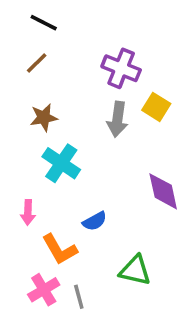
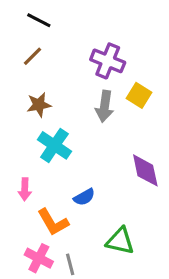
pink cross: (44, 290) -> (39, 258), turned -32

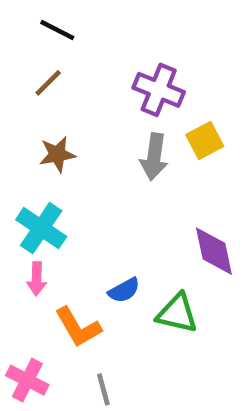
yellow square: (139, 95) -> (205, 141), turned 30
cyan cross: (54, 145) -> (41, 228), moved
green triangle: (120, 241) -> (177, 313), moved
pink cross: (39, 258) -> (27, 380), moved

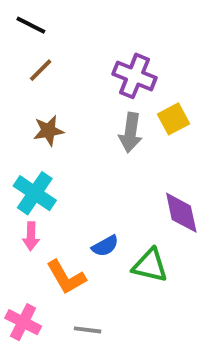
black line: (57, 30) -> (31, 25), moved
gray line: (103, 389) -> (88, 330), turned -68

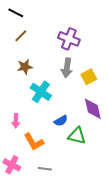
yellow square: (174, 119) -> (89, 77), moved
cyan cross: (35, 193) -> (41, 92), moved
blue semicircle: (105, 246) -> (61, 121), moved

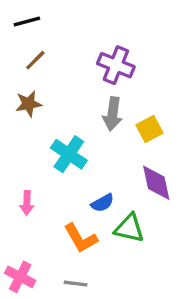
black line: (16, 13) -> (27, 21), turned -42
brown star: (25, 67) -> (29, 104), moved
orange L-shape: (34, 142) -> (81, 238), moved

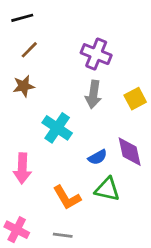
yellow square: (149, 129) -> (135, 99), moved
pink arrow: (27, 203) -> (22, 168), size x1.5
blue semicircle: (102, 203) -> (98, 157), moved

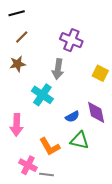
gray arrow: (93, 94) -> (58, 69), moved
yellow square: (135, 99) -> (100, 73), turned -35
pink cross: (17, 230) -> (28, 165), moved

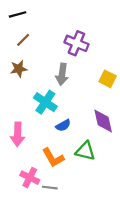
blue semicircle: (72, 117) -> (63, 125), moved

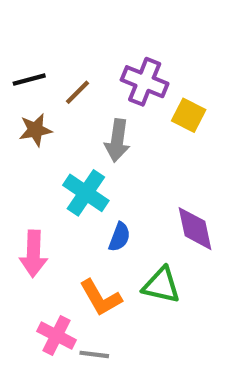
black line: (18, 14) -> (29, 80), moved
brown line: (23, 40) -> (77, 92), moved
yellow square: (108, 79) -> (189, 115), moved
blue semicircle: (63, 125) -> (119, 237), turned -40

